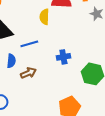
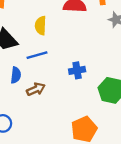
yellow semicircle: (44, 17) -> (41, 26), moved

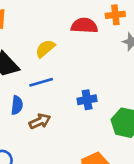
yellow semicircle: (41, 26) -> (45, 49), turned 48

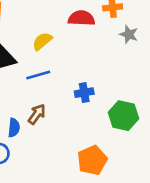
blue semicircle: (17, 105) -> (14, 128), moved
brown arrow: (40, 121) -> (37, 114), turned -30

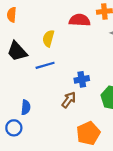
yellow semicircle: (42, 41) -> (48, 38), turned -35
brown arrow: (37, 114) -> (69, 100), moved

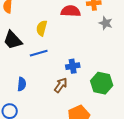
blue semicircle: (26, 107) -> (22, 84), moved

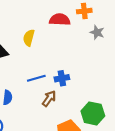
blue line: (39, 53) -> (36, 78), moved
green hexagon: (102, 83) -> (93, 113), moved

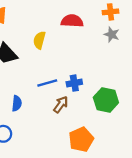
orange cross: (84, 11) -> (110, 12), moved
green hexagon: (93, 113) -> (106, 100), moved

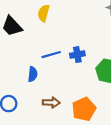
blue semicircle: (17, 103) -> (33, 74), moved
brown arrow: (61, 104) -> (51, 103), moved, turned 56

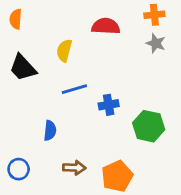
blue line: (51, 55) -> (74, 89), moved

